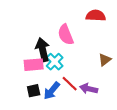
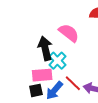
pink semicircle: (66, 35) -> (69, 33), turned 150
pink rectangle: (34, 65) -> (42, 75), moved

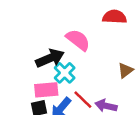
black arrow: (45, 48) -> (50, 58), turned 80

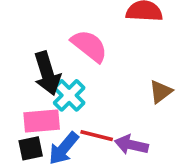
black arrow: (50, 58) -> (47, 73), turned 96
red line: (83, 100) -> (97, 136), turned -30

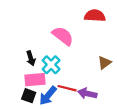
black arrow: (47, 73) -> (31, 58), moved, size x0.6
black square: (31, 148) -> (29, 96), turned 32

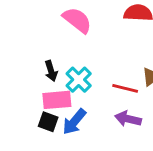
pink semicircle: (63, 36) -> (77, 20), moved
red line: (67, 88) -> (125, 88), moved

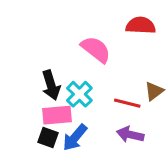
pink semicircle: (77, 20) -> (96, 49), moved
black arrow: (51, 71) -> (51, 85), size x1.4

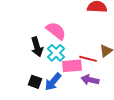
pink semicircle: (96, 49) -> (56, 31), moved
pink rectangle: (57, 115) -> (72, 66), moved

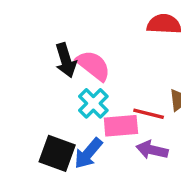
black arrow: (37, 47) -> (66, 60), moved
black square: (35, 82) -> (57, 153), size x1.5

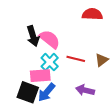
red line: (149, 114) -> (76, 59), moved
pink rectangle: (121, 126) -> (40, 76), moved

